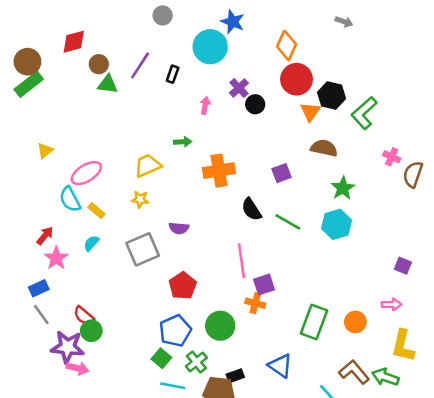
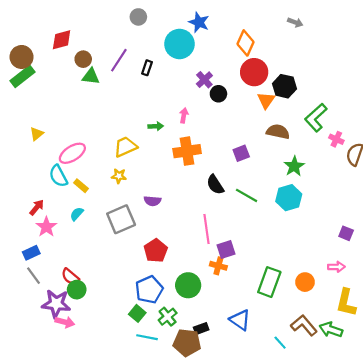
pink arrow: (205, 106) -> (184, 115), moved
green L-shape: (364, 113) -> (316, 118), moved

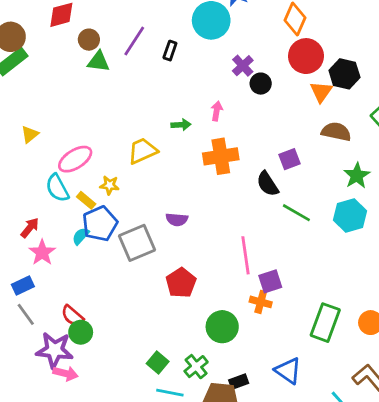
yellow star: (119, 176) -> (110, 185), moved
black semicircle: (215, 185) -> (268, 184), moved
blue pentagon: (149, 290) -> (100, 224), moved

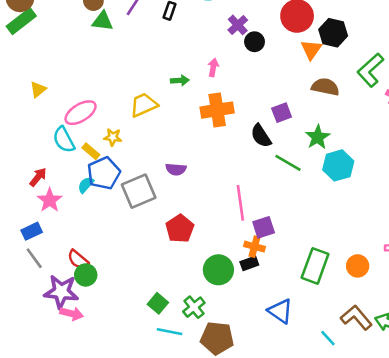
green star: (357, 176) -> (318, 137), moved
black rectangle: (239, 382) -> (249, 263), moved

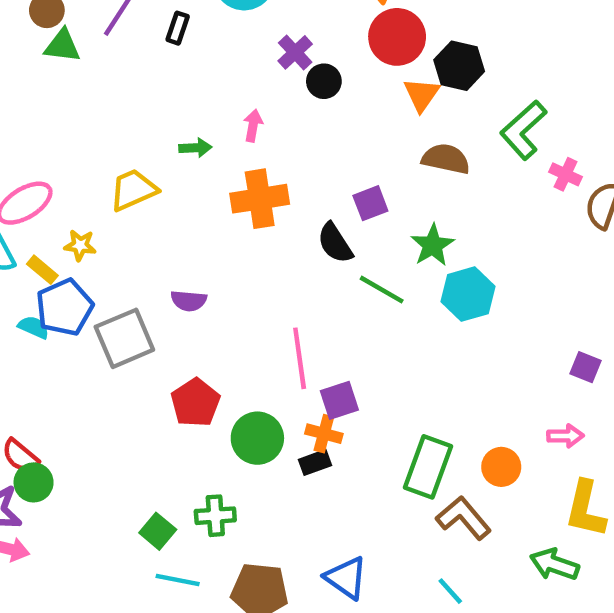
cyan semicircle: (86, 185) -> (34, 327), turned 72
green circle: (218, 270) -> (257, 438), moved
green cross: (194, 307) -> (215, 516), moved, turned 35
blue triangle: (280, 311) -> (346, 578), moved
brown L-shape: (356, 317) -> (464, 518), moved

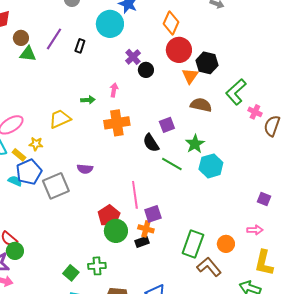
red pentagon: (195, 403) -> (109, 216), moved

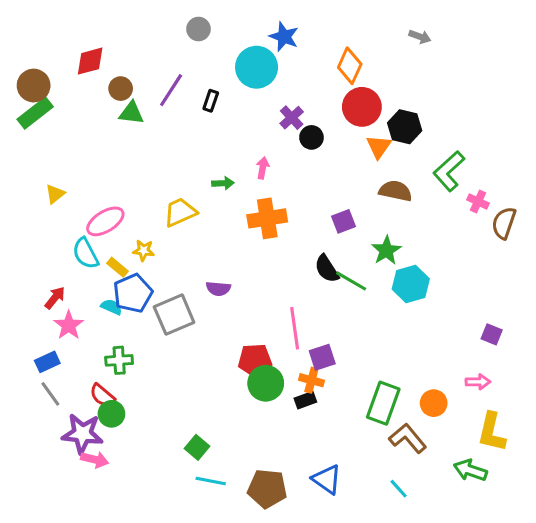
black semicircle: (151, 143) -> (327, 269), moved
red pentagon: (109, 216) -> (255, 360), turned 30
green cross: (97, 266) -> (119, 360), moved

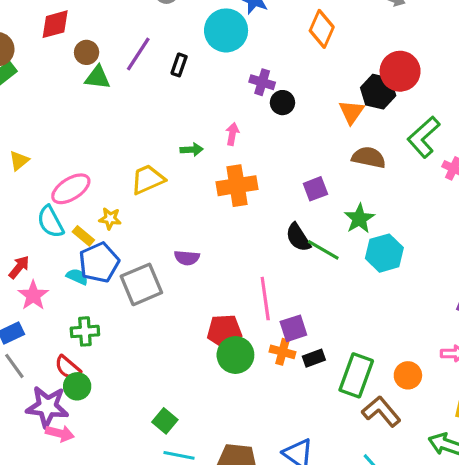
red circle: (362, 107) -> (400, 71), moved
purple cross: (292, 118) -> (262, 82), turned -30
black rectangle: (305, 400) -> (314, 358), moved

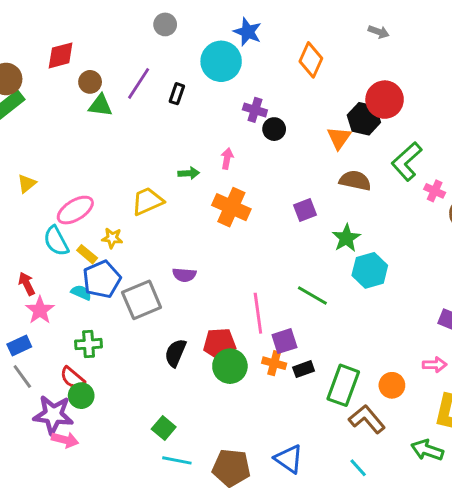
orange cross: (237, 186) -> (231, 207), turned 33
black semicircle: (298, 237) -> (175, 353), moved, turned 56
green line: (323, 250) -> (312, 295), moved
red arrow: (19, 267) -> (27, 284), turned -65

